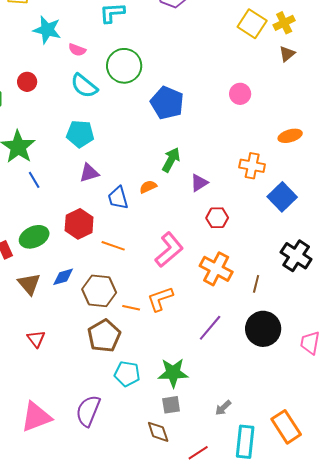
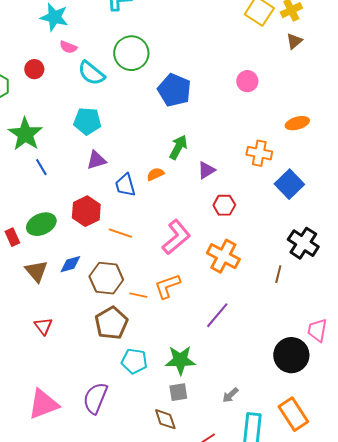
pink semicircle: (77, 50) -> (68, 47), moved
brown line: (256, 284) -> (278, 274), moved
black circle: (263, 329) -> (291, 355), moved

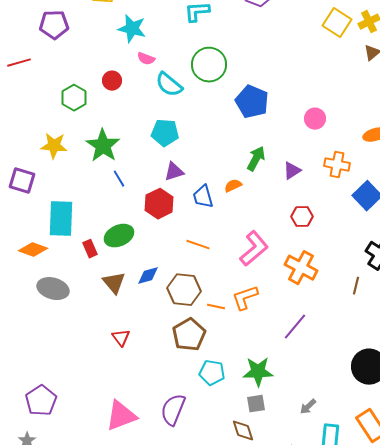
pink circle: (247, 81) -> (315, 119), moved
purple triangle: (206, 170) -> (292, 171), moved
red hexagon: (86, 211) -> (159, 204), moved

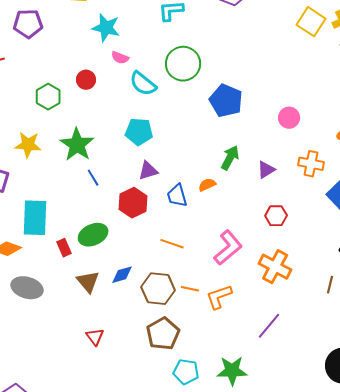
orange line: (216, 307) -> (190, 289), moved

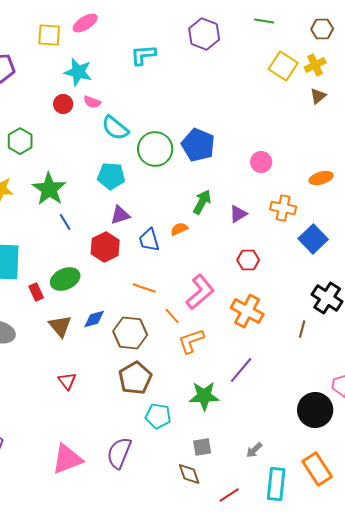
green circle: (183, 64) -> (155, 149), moved
red circle: (86, 80) -> (63, 104), moved
orange line: (190, 289) -> (172, 316), moved, turned 36
green star: (232, 371) -> (204, 396), moved

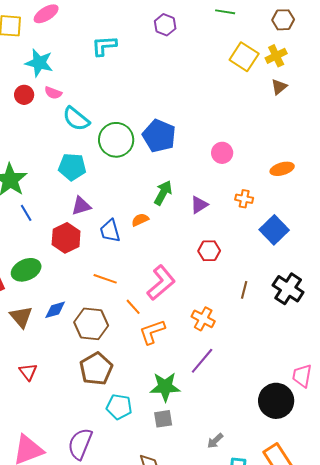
purple hexagon: (204, 34) -> (165, 25), size x0.7
orange cross: (283, 208) -> (244, 199), size x0.7
orange cross: (247, 311) -> (203, 319), moved, size x0.7
brown line: (302, 329) -> (244, 290), moved
gray square: (202, 447) -> (163, 419), moved

